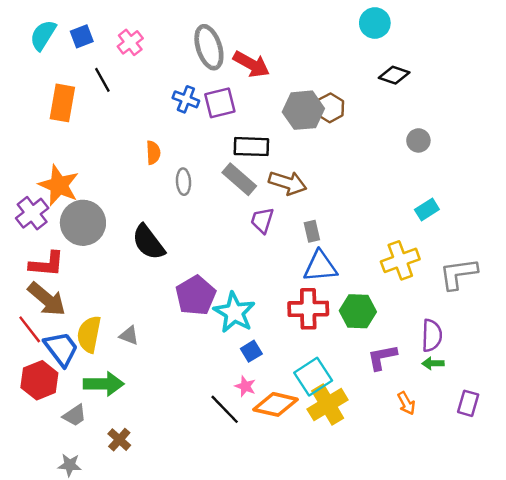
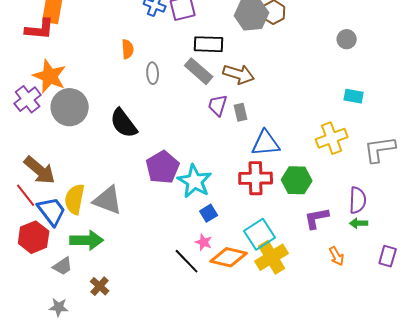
cyan rectangle: (427, 210) -> (354, 96), turned 42
gray rectangle: (312, 231) -> (241, 112), moved
red L-shape: (47, 264) -> (40, 29), moved
gray triangle: (129, 335) -> (108, 200), size x1.8

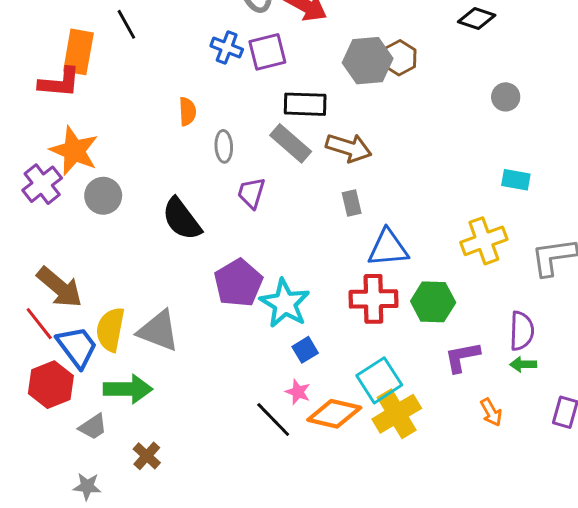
purple trapezoid: (218, 105) -> (251, 193), moved
gray circle: (70, 107) -> (103, 196), size x0.7

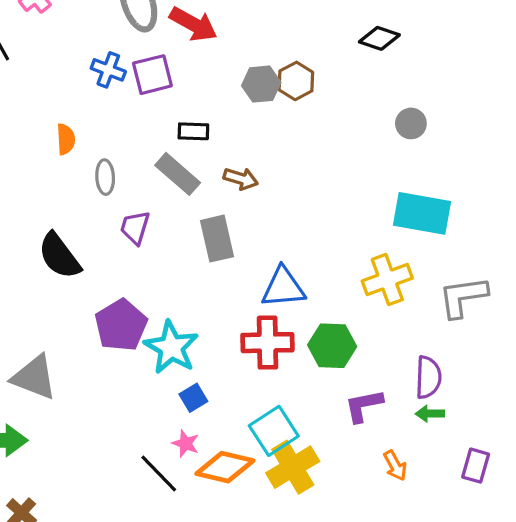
gray hexagon: (368, 61) -> (261, 84), size x0.7
black rectangle: (305, 104) -> (193, 131), size x0.7
brown arrow: (349, 148) -> (241, 179), size x0.7
cyan rectangle: (516, 180) -> (422, 213), size x1.8
gray rectangle: (352, 203) -> (217, 239), moved, size x1.6

